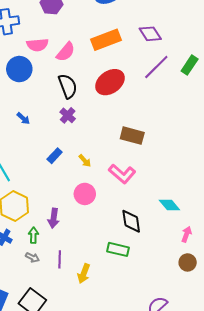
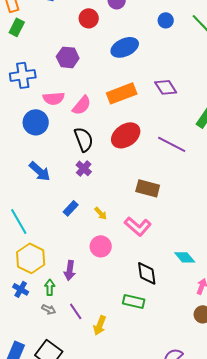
purple line: (156, 67) -> (172, 144), moved, turned 72
blue arrow: (23, 118) -> (40, 171), size x1.6
purple line: (60, 259) -> (76, 311), turned -36

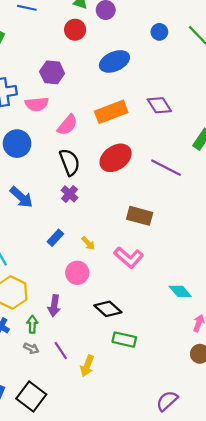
pink semicircle: (54, 98) -> (37, 104), moved
pink circle: (101, 246) -> (77, 273), moved
black diamond: (147, 273) -> (108, 309), moved, turned -40

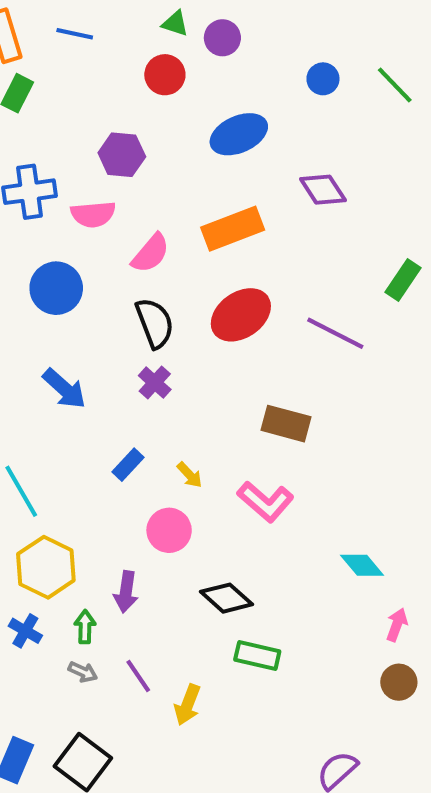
purple diamond: (159, 105) -> (323, 190), moved

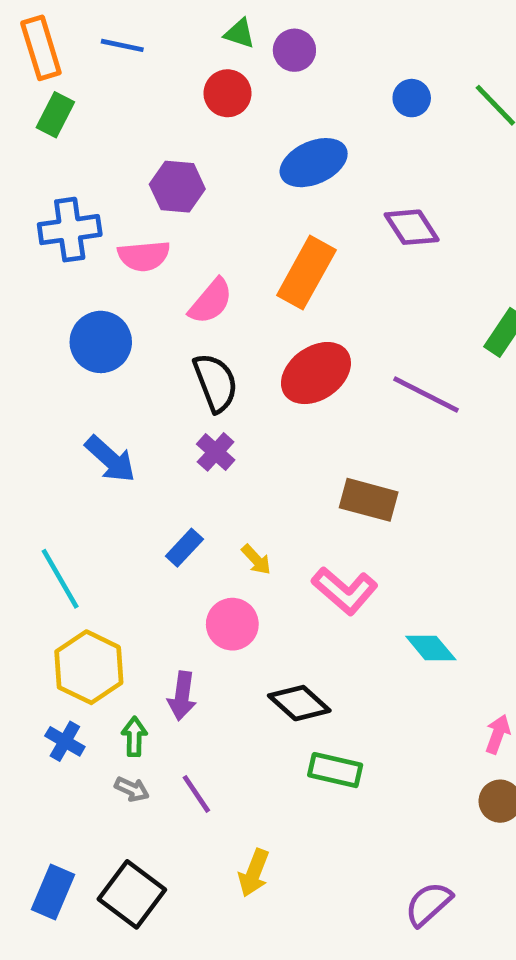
orange rectangle: (233, 229) -> (306, 273), turned -40
cyan diamond: (362, 565) -> (431, 648), moved
yellow arrow: (188, 705) -> (254, 873), moved

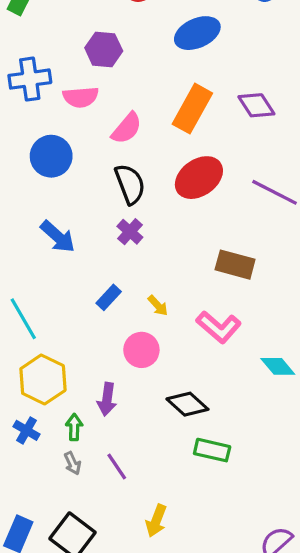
purple diamond: (412, 227) -> (256, 105), moved
gray arrow: (132, 789) -> (72, 463), turned 40

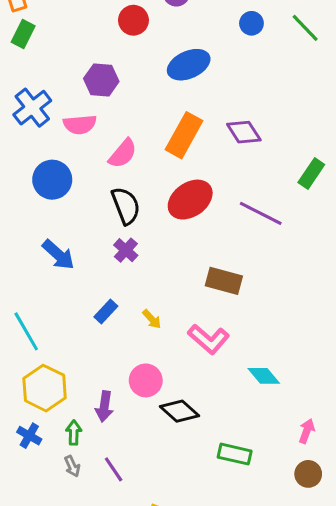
blue cross: (30, 79) -> (32, 108), turned -30
pink circle: (141, 350) -> (146, 380), moved
green rectangle: (212, 450) -> (235, 454), moved

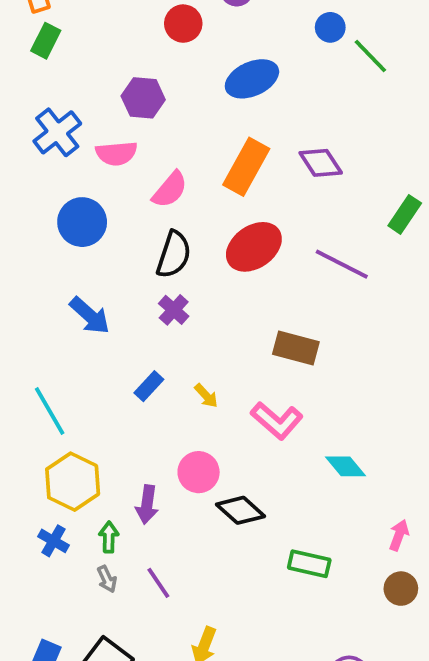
green line: (305, 28) -> (370, 56), moved
black semicircle: (126, 206) -> (174, 255), turned 39

